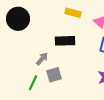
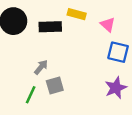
black rectangle: (65, 41) -> (50, 27), moved

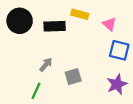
gray square: (55, 86) -> (73, 77), moved

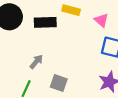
gray square: (73, 77) -> (59, 83), moved, turned 35

